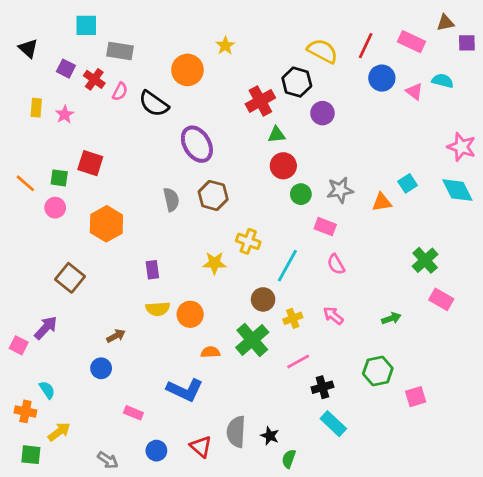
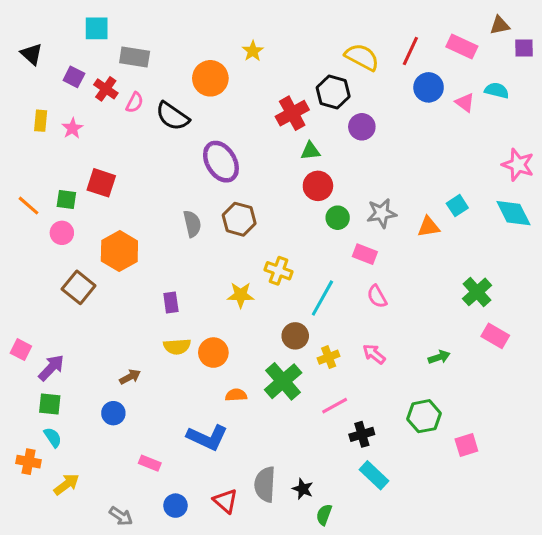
brown square: (70, 278) -> (79, 287), moved
pink square: (19, 345) -> (21, 350), moved
green square: (31, 455) -> (50, 404), moved

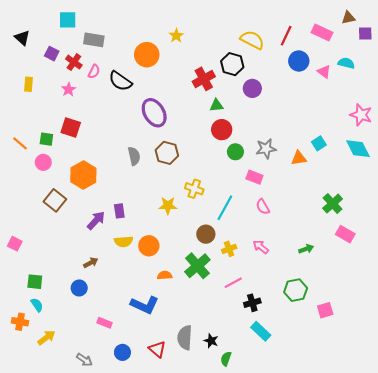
pink star: (72, 128) -> (69, 90), moved
purple arrow: (51, 368) -> (96, 220), moved

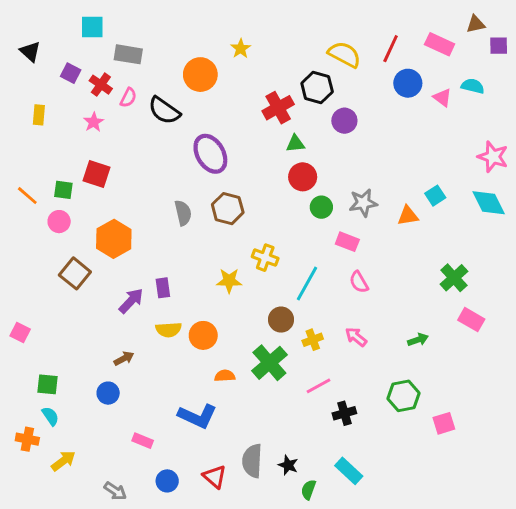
cyan rectangle: (261, 331) -> (349, 471), moved

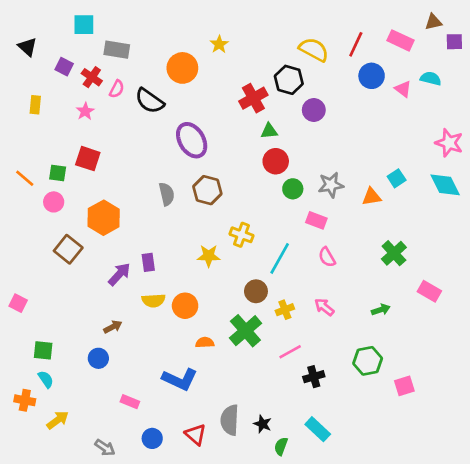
green cross: (454, 278) -> (394, 253), moved

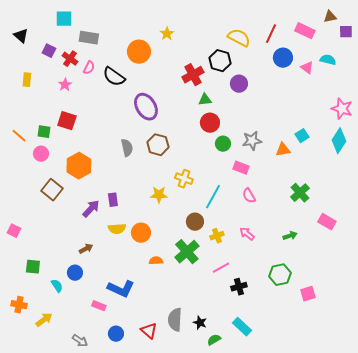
cyan diamond: (445, 185) -> (339, 141), turned 60
cyan semicircle: (46, 379) -> (57, 286), moved
blue L-shape: (180, 379) -> (121, 289), moved
green semicircle: (281, 446) -> (214, 340), turned 40

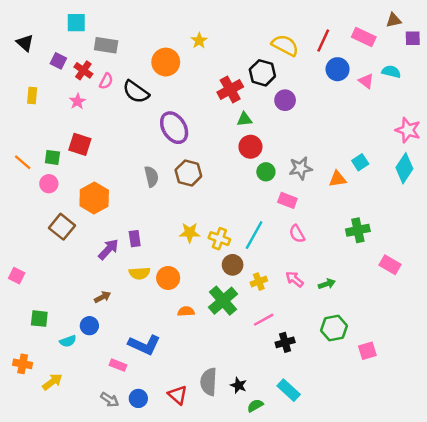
yellow cross: (184, 179) -> (219, 239), moved
green cross: (300, 193) -> (358, 230), turned 30
green arrow: (290, 236) -> (327, 284), moved
cyan semicircle: (57, 286) -> (68, 341), turned 104
gray arrow: (80, 341) -> (110, 400), moved

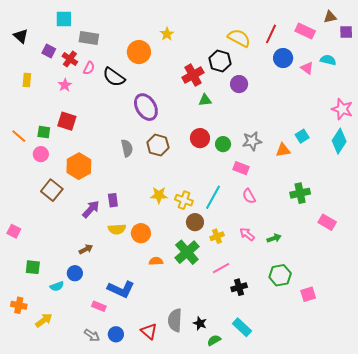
red circle: (250, 147) -> (200, 138), moved

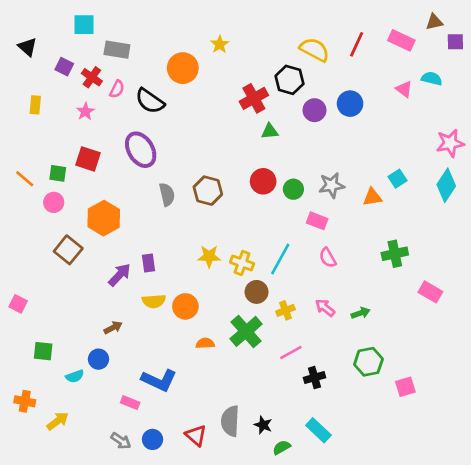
blue circle: (283, 58) -> (350, 104), moved
purple ellipse: (146, 107) -> (141, 150), moved
pink star: (342, 109) -> (450, 143), turned -30

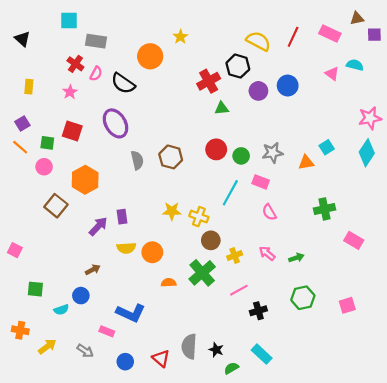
purple square: (64, 67) -> (22, 123), moved, turned 32
cyan line: (280, 259) -> (230, 193), moved
pink square: (405, 387) -> (347, 305), moved
gray arrow: (121, 441) -> (85, 351), moved

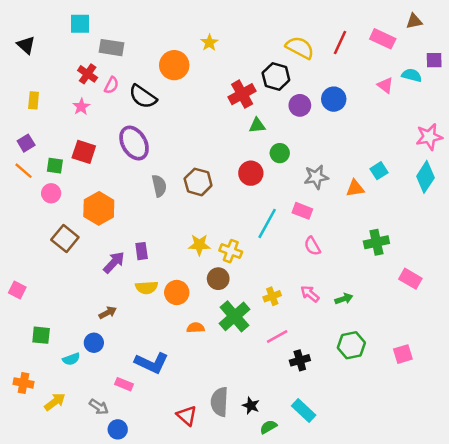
purple square: (374, 35) -> (434, 60), moved
green circle: (241, 156) -> (280, 153), moved
brown circle: (211, 240) -> (218, 279), moved
blue circle: (125, 362) -> (118, 429), moved

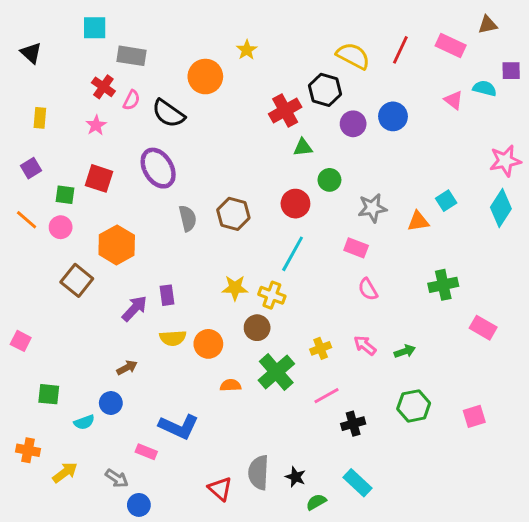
orange line: (24, 171) -> (27, 220), moved
cyan line: (267, 223) -> (293, 254), moved

